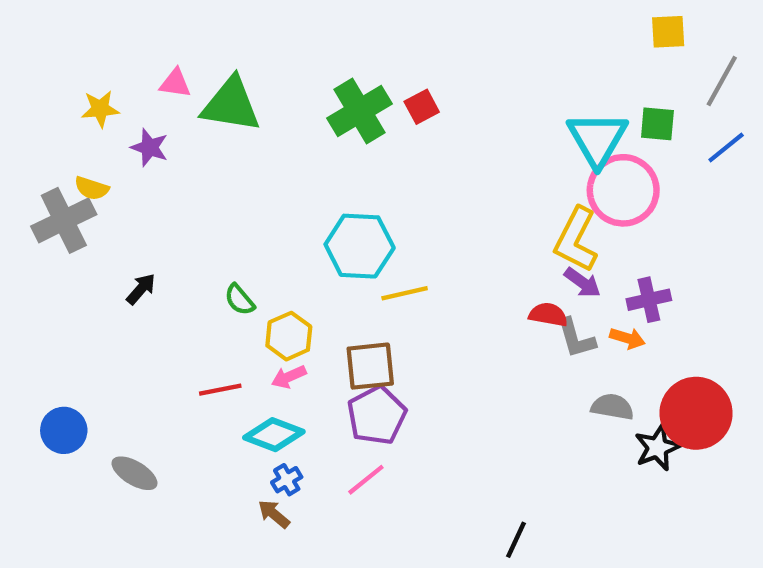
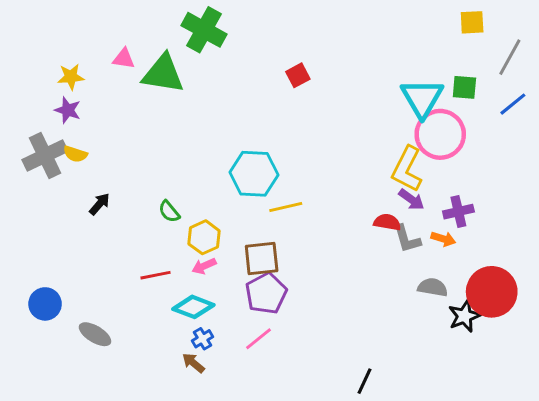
green cross: (360, 111) -> (204, 30), moved, turned -30
purple star: (149, 147) -> (68, 110), moved
yellow semicircle: (92, 188) -> (75, 154), moved

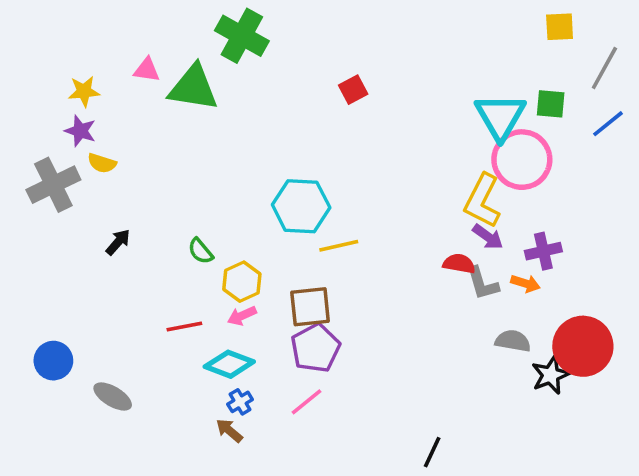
yellow semicircle: (75, 154) -> (102, 163), moved

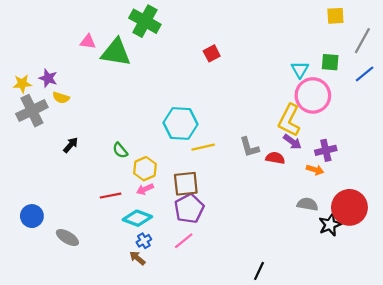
yellow star: (84, 91) -> (22, 84), moved
cyan triangle: (500, 116) -> (300, 70), size x0.6
gray L-shape: (482, 283) -> (249, 147), moved

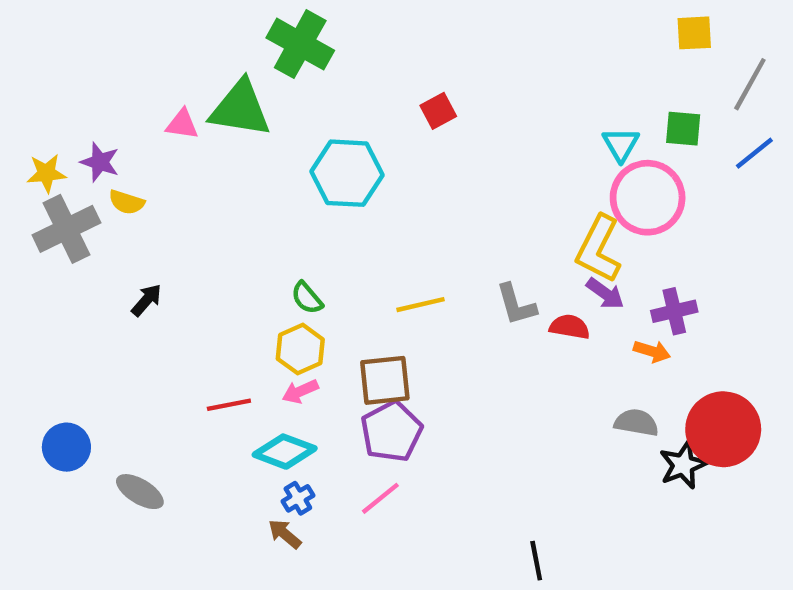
pink triangle: (88, 42) -> (182, 124), moved
cyan hexagon: (180, 123) -> (347, 173), moved
green semicircle: (120, 150) -> (307, 298), moved
black line: (259, 271) -> (536, 561), turned -36

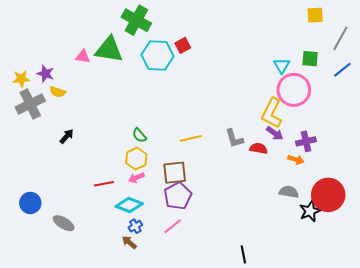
red square: (438, 111) -> (183, 45), moved
cyan hexagon: (347, 173) -> (158, 56), moved

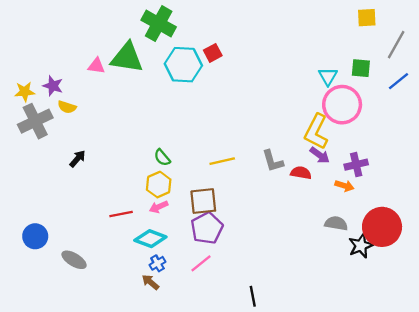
black line: (243, 254) -> (253, 296), moved

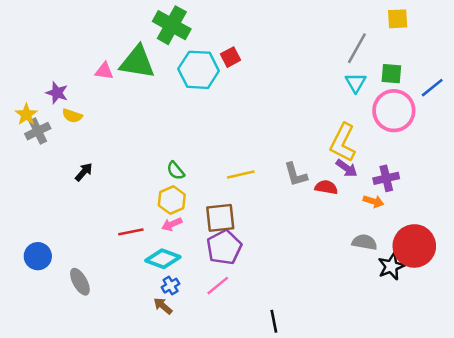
gray line: (396, 45) -> (357, 48), moved
yellow star: (25, 92) -> (26, 115), moved, turned -30
pink circle: (342, 105) -> (394, 111), moved
gray cross: (35, 121) -> (38, 131), size x0.7
gray ellipse: (74, 260) -> (80, 282), turned 30

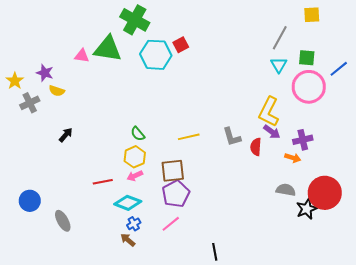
yellow star: (26, 115) -> (15, 81), moved
red semicircle: (326, 187) -> (256, 147), turned -96

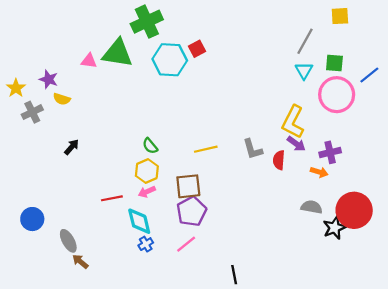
green cross: (135, 20) -> (147, 22), turned 36
cyan diamond: (128, 203) -> (139, 221), turned 56
brown arrow: (128, 240) -> (80, 262), moved

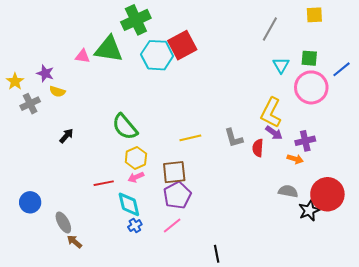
gray line: (305, 41) -> (270, 29), moved
red square: (197, 49) -> (182, 45), size x1.8
green semicircle: (150, 146) -> (125, 127), moved, size x1.8

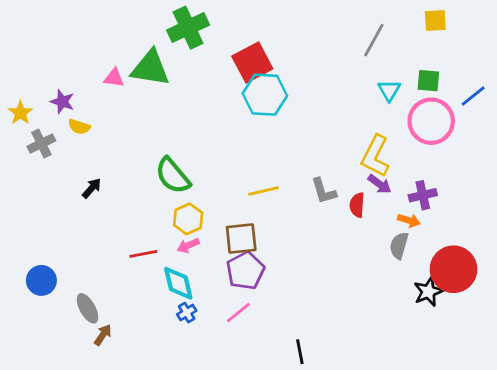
cyan hexagon: (157, 55) -> (265, 95), moved
gray semicircle: (288, 191) -> (399, 245), moved, turned -84
brown arrow: (74, 242) -> (103, 335), turned 84

